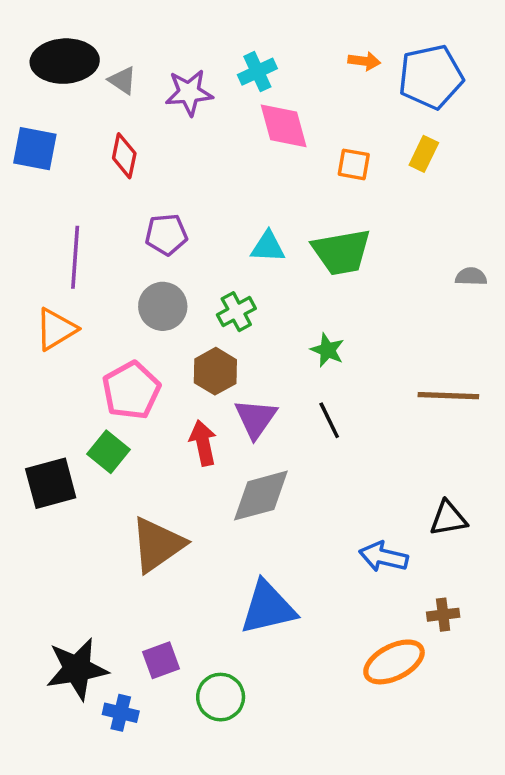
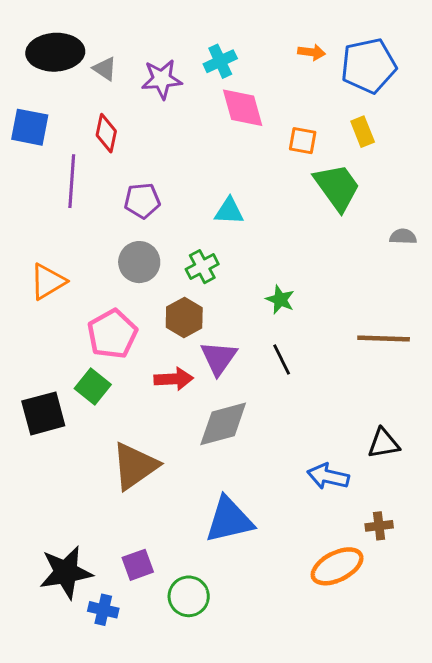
yellow rectangle: (424, 154) -> (363, 132), turned -48
green trapezoid: (341, 252) -> (337, 187), moved, turned -116
purple line: (75, 257) -> (72, 181), moved
red arrow: (203, 443) -> (174, 379), turned 99

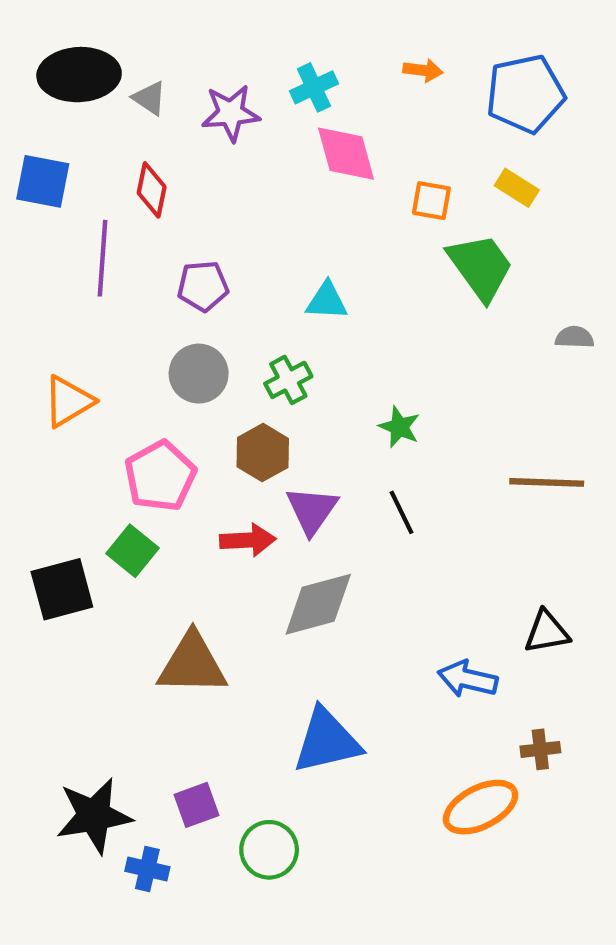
orange arrow: (312, 52) -> (423, 70), moved
yellow rectangle: (363, 132) -> (517, 188), turned -36
brown triangle: (135, 466) -> (192, 664), turned 36

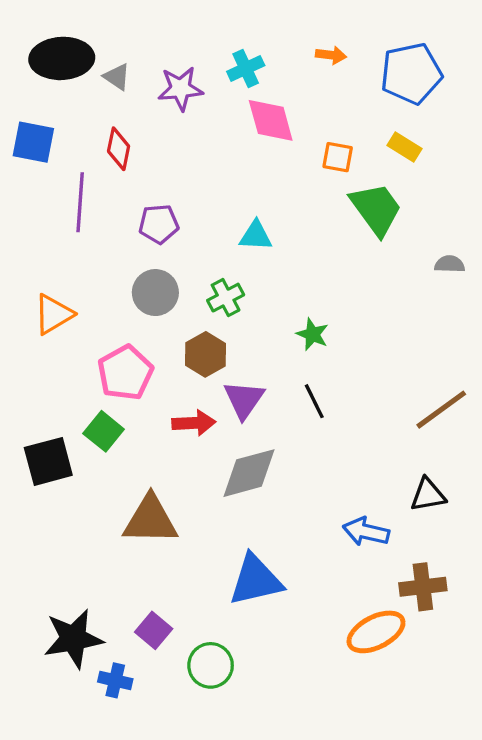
brown line: (547, 482) -> (441, 410), moved, turned -38
brown cross: (540, 749) -> (423, 587), size x1.5
purple square: (196, 805) -> (154, 630), turned -30

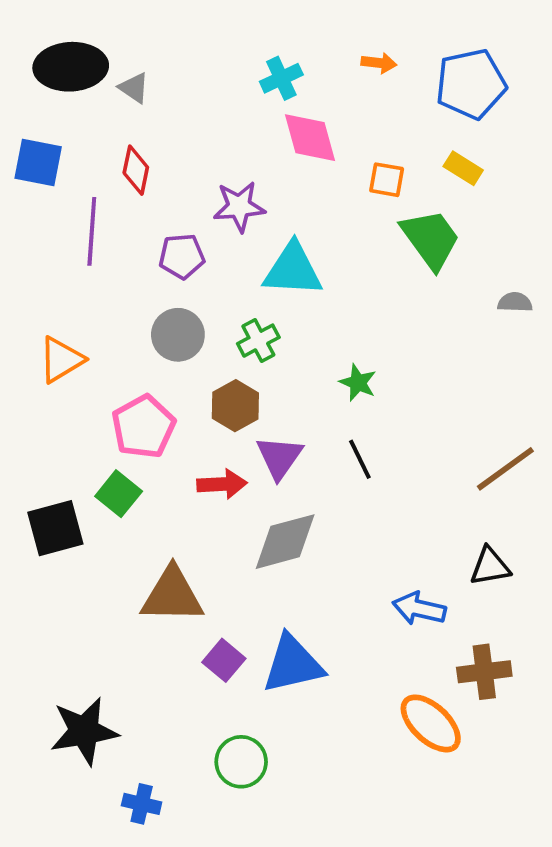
purple star: (180, 89) -> (239, 207), moved
cyan triangle: (256, 236) -> (293, 270), size x1.6
purple square: (154, 630) -> (224, 660), moved
orange ellipse: (376, 632) -> (431, 723), turned 70
blue cross: (115, 680) -> (142, 804), moved

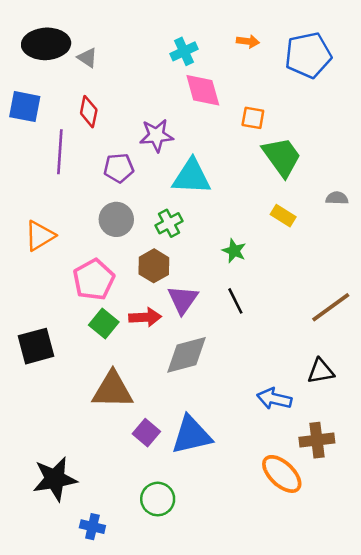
yellow rectangle: (463, 168) -> (283, 216), moved
green square: (119, 494) -> (104, 323), moved

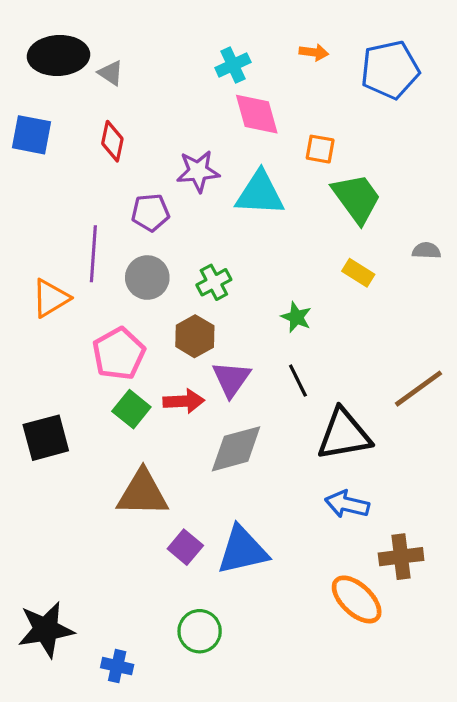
purple line: (60, 152) -> (93, 254), moved
cyan triangle: (192, 177) -> (260, 193), moved
black triangle: (321, 371) -> (344, 435), moved, size x1.6
black star: (55, 479) -> (46, 630), moved

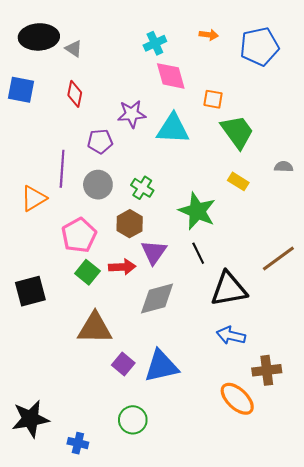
green cross: (214, 282) -> (142, 188), turned -30
green star: (296, 317) -> (197, 211), size x1.8

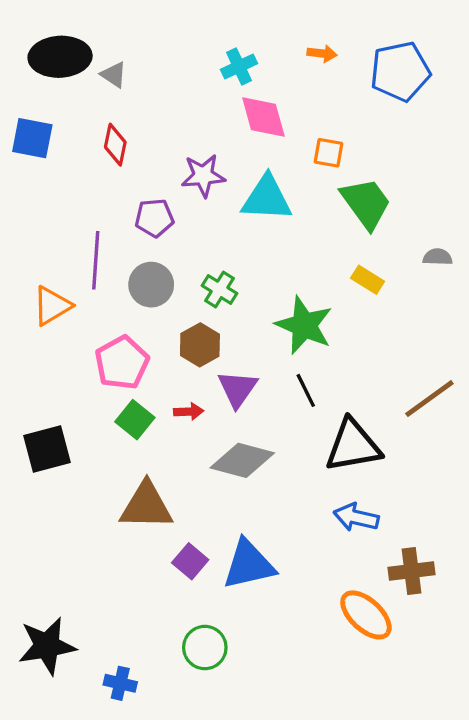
red arrow: (122, 267) -> (189, 412), size x0.7
gray diamond: (157, 299) -> (242, 460), turned 30

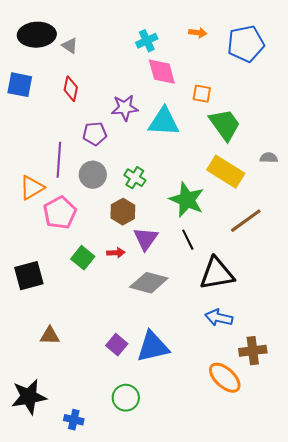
yellow rectangle: (368, 280) -> (226, 172), size x1.8
pink pentagon: (122, 363) -> (60, 213), moved
brown line: (429, 399) -> (246, 221), moved
brown triangle: (146, 506) -> (50, 336), moved, size x0.6

